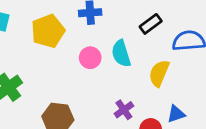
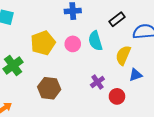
yellow pentagon: (48, 31) -> (43, 43), moved
blue triangle: (176, 114) -> (135, 75), moved

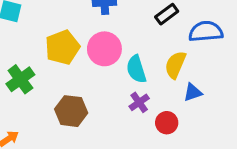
cyan semicircle: (95, 41) -> (136, 69), moved
pink circle: (73, 44) -> (104, 49), size x1.5

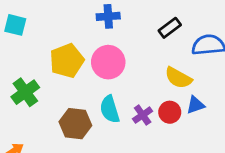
yellow semicircle: (175, 65) -> (178, 78), turned -84
cyan semicircle: (136, 69) -> (110, 109), moved
red circle: (167, 123) -> (170, 112), moved

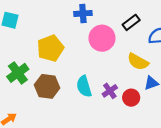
pink circle: (108, 62) -> (102, 38), moved
red circle: (170, 112) -> (131, 98), moved
brown hexagon: (75, 124) -> (47, 86), moved

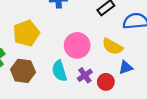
pink circle: (102, 38) -> (77, 45), moved

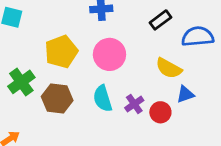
pink circle: (77, 45) -> (109, 54), moved

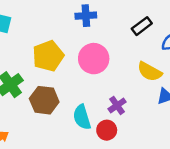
cyan semicircle: (103, 98) -> (82, 117), moved
red circle: (160, 112) -> (107, 130), moved

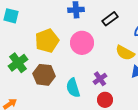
black rectangle: (142, 26) -> (110, 19), moved
red circle: (107, 130) -> (105, 100), moved

